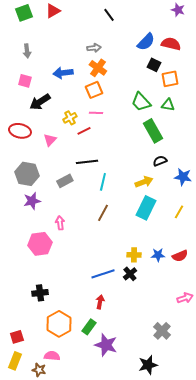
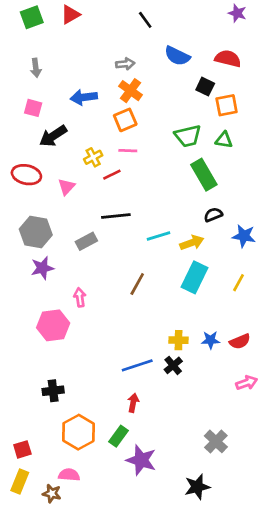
blue semicircle: (146, 42) -> (177, 56), moved, turned 72
green trapezoid: (141, 102) -> (188, 136), turned -60
cyan line: (103, 182) -> (159, 236), moved, turned 60
pink arrow: (185, 298) -> (247, 383), moved

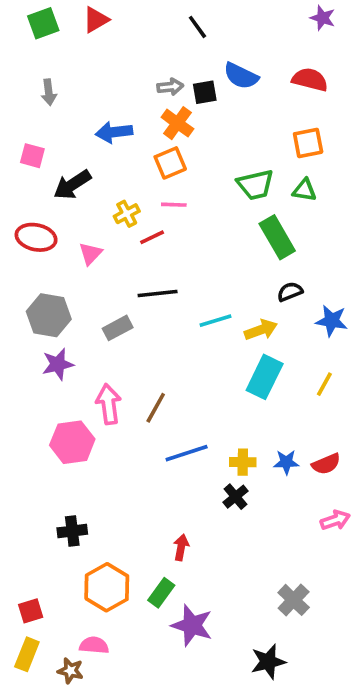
black square: (205, 87) -> (205, 92), moved, turned -36
pink square: (33, 108) -> (32, 156), moved
brown line: (137, 284) -> (156, 408), moved
pink arrow: (80, 297) -> (109, 404), size x1.5
blue line: (137, 365) -> (187, 453), moved

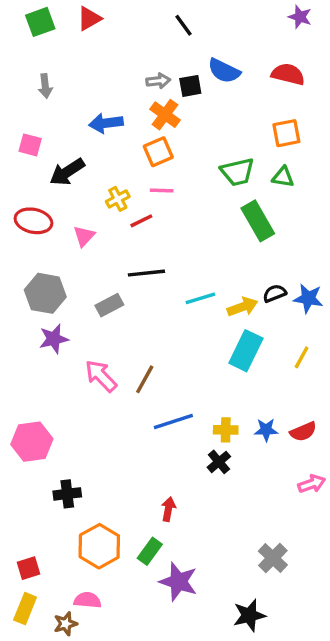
black semicircle: (290, 292) -> (275, 293), moved
pink arrow: (109, 404) -> (101, 376), turned -36
pink hexagon: (72, 442) -> (32, 442), moved
brown star: (70, 671) -> (66, 624), turned -30

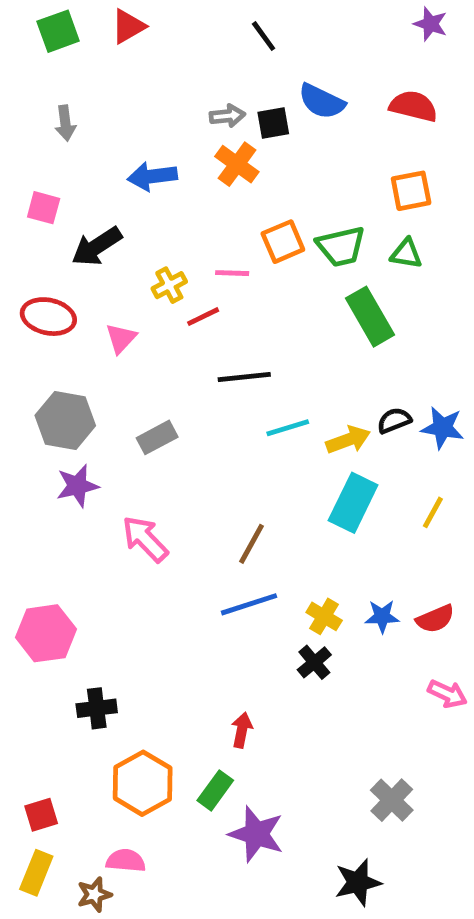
orange square: (158, 152) -> (283, 242), moved
black line: (146, 273) -> (244, 377), moved
brown line: (145, 379) -> (251, 544), moved
yellow cross: (226, 430) -> (324, 616), turned 30
pink arrow: (312, 484) -> (447, 694), turned 44

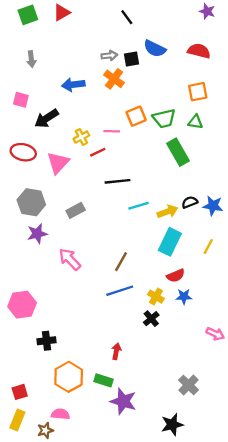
pink triangle: (121, 338) -> (58, 163), size x1.5
red semicircle: (435, 619) -> (176, 276), moved
green rectangle: (215, 790) -> (104, 380), turned 72

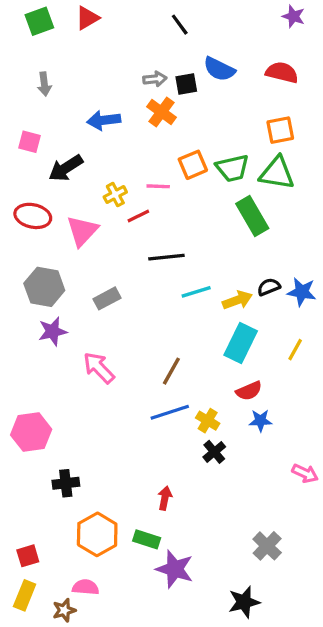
green triangle: (195, 122) -> (277, 173), size x1.6
yellow cross: (156, 297) -> (208, 421), moved

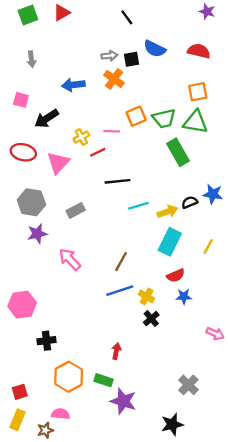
blue star: (302, 292) -> (213, 194), moved

